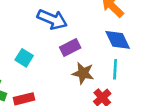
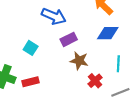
blue diamond: (118, 40) -> (108, 33), turned -65
cyan line: (115, 69) -> (118, 64), moved

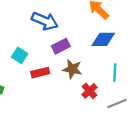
red rectangle: (31, 82) -> (40, 73), moved

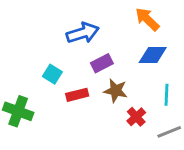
blue arrow: (45, 21) -> (83, 33), turned -40

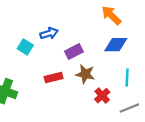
blue arrow: (83, 33) -> (49, 33), moved, size x0.7
cyan square: (52, 74) -> (25, 47), moved

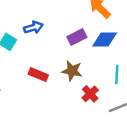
purple rectangle: (74, 51) -> (77, 37), moved
red rectangle: (54, 78) -> (38, 75), turned 36

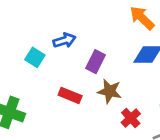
purple rectangle: (77, 37) -> (95, 62), moved, turned -36

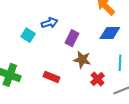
red rectangle: (70, 95) -> (52, 77), moved

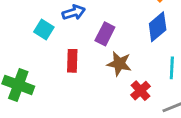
blue diamond: (110, 33) -> (158, 27), turned -40
red rectangle: (52, 77) -> (72, 61), moved, turned 70

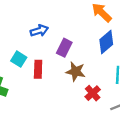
cyan square: (44, 30) -> (19, 59), moved

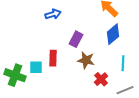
blue arrow: (39, 31) -> (53, 14), moved
cyan square: (19, 59) -> (36, 67), moved, turned -32

